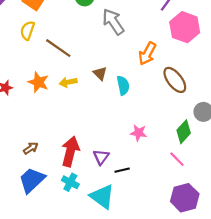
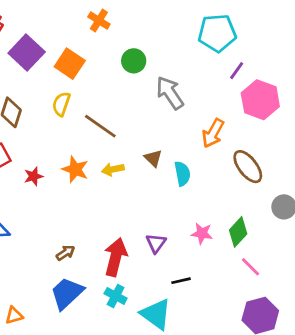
green diamond: (184, 132) -> (238, 232), moved
purple triangle: (101, 157) -> (156, 243), moved

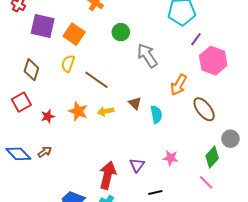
purple square: (27, 52) -> (43, 26), turned -30
green diamond: (238, 232) -> (212, 157), moved
brown arrow: (66, 253) -> (45, 152), moved

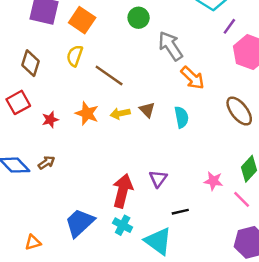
orange arrow: (179, 85) -> (193, 78), moved, turned -75
brown triangle: (135, 103) -> (147, 110), moved
pink star: (171, 158) -> (213, 181), moved

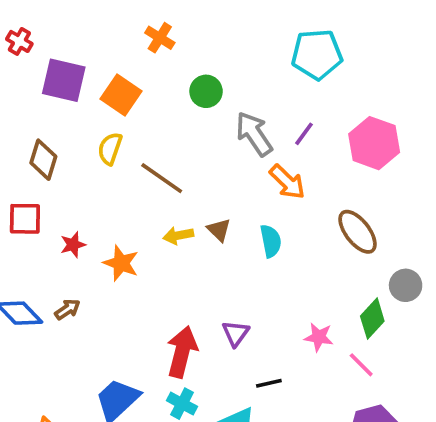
purple line: (229, 26) -> (304, 134), moved
red square: (18, 102) -> (25, 219), turned 30
orange star: (87, 113) -> (121, 263), moved

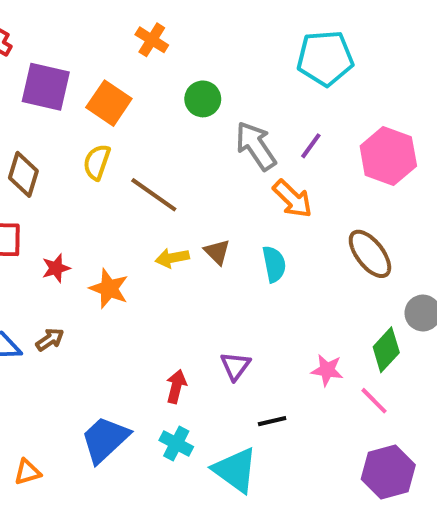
red arrow: (182, 352) -> (176, 386), size x0.6

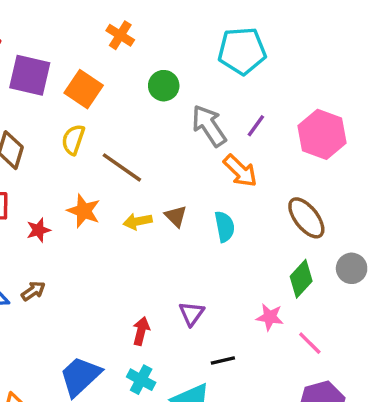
cyan pentagon: (325, 58) -> (242, 51), moved
orange star: (109, 289) -> (84, 211), moved
green diamond: (386, 350) -> (301, 279), moved

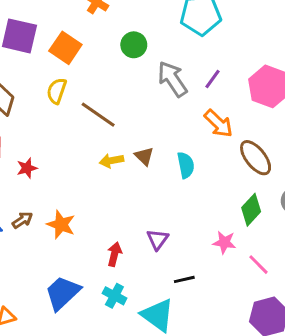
orange arrow: (240, 171) -> (218, 124), moved
orange star: (84, 211) -> (61, 225), moved

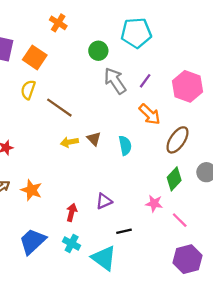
green circle: (134, 45) -> (98, 51), moved
brown ellipse: (256, 158) -> (177, 140), turned 72
purple triangle: (158, 239) -> (104, 201), turned 30

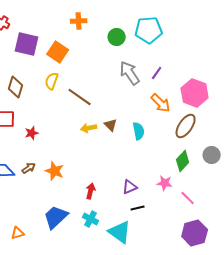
orange cross: (58, 23) -> (79, 21), turned -35
green circle: (98, 51) -> (117, 37), moved
pink hexagon: (187, 86) -> (195, 93), moved
purple triangle: (104, 201) -> (130, 187), moved

